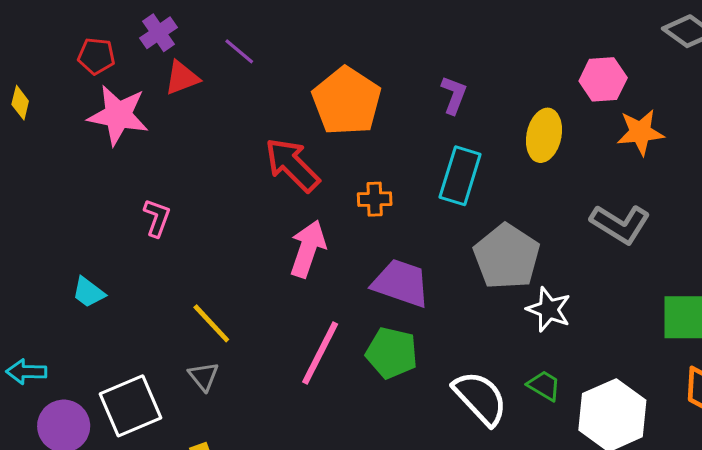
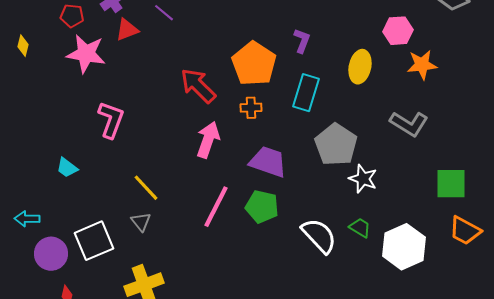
orange pentagon: (347, 101) -> (254, 64), moved
pink L-shape: (157, 218) -> (111, 120), size x1.5

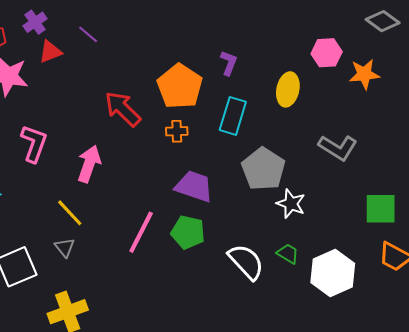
orange star: (422, 65) -> (364, 74), moved
pink arrow: (208, 140) -> (89, 164), moved

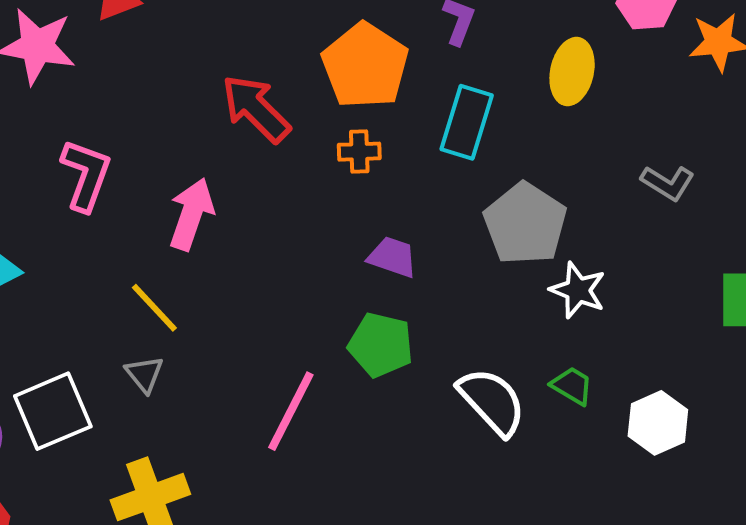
gray L-shape: (338, 148) -> (668, 183), size x0.7
purple trapezoid: (194, 186) -> (392, 257), size x0.7
pink line: (141, 232) -> (291, 411), moved
white hexagon: (333, 273) -> (658, 423), size x0.7

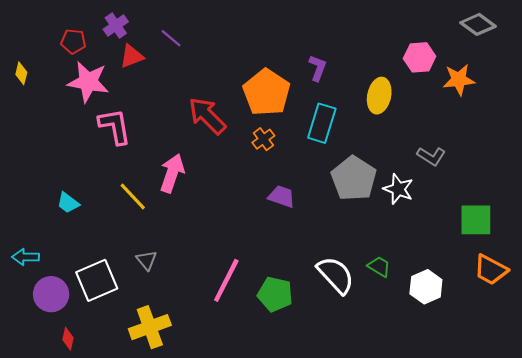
orange cross: (359, 152) -> (263, 139), turned -35
pink L-shape: (86, 175) -> (115, 126), moved, turned -30
white star: (578, 290) -> (398, 189), moved
yellow line: (154, 308) -> (133, 196), moved
green pentagon: (381, 345) -> (275, 294), moved

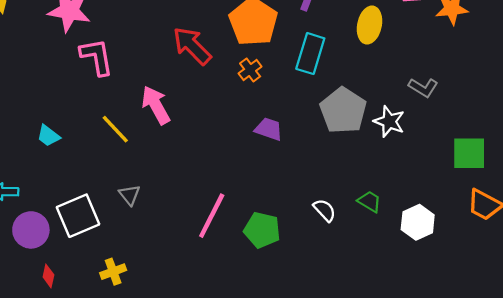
pink arrow: (172, 173) -> (156, 105), turned -48
white semicircle: (336, 275) -> (325, 210), size x0.6
yellow cross: (150, 327) -> (113, 272), moved, size x0.6

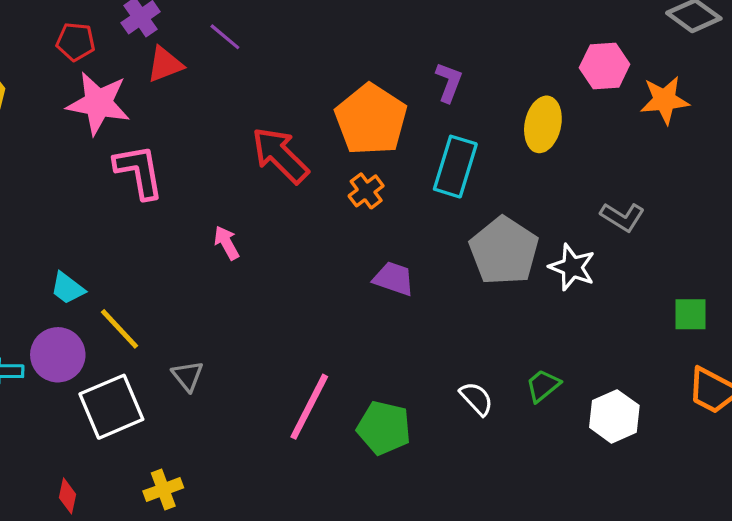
pink arrow: (156, 105) -> (227, 243), size x0.6
yellow line: (115, 129) -> (119, 329), moved
green square: (469, 153) -> (691, 314), size x0.7
green trapezoid: (369, 201) -> (543, 386), turned -70
purple circle: (31, 230) -> (58, 355), moved

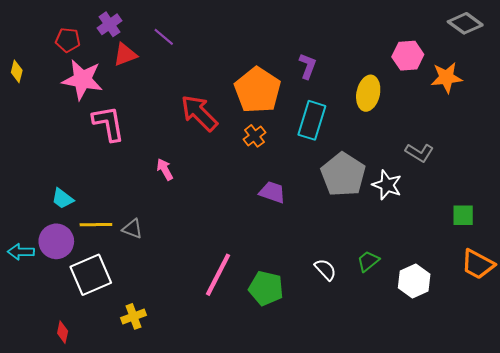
yellow line: (119, 329) -> (96, 225), turned -48
gray triangle: (188, 376) -> (132, 229), moved, turned -30
yellow cross: (163, 489) -> (133, 316), moved

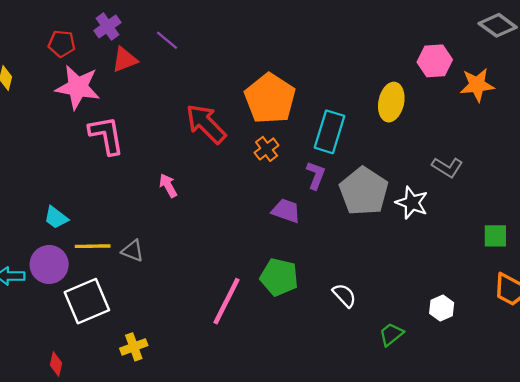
purple L-shape: (308, 66) -> (316, 175), moved
green trapezoid: (368, 261) -> (391, 334), moved
white hexagon: (414, 281) -> (442, 308), size x0.7
green pentagon: (266, 288) -> (279, 277), moved

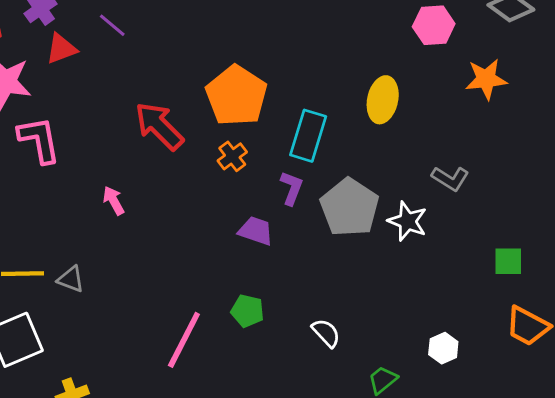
pink hexagon: (435, 61) -> (434, 25), moved
green pentagon: (279, 277) -> (247, 311), size x0.7

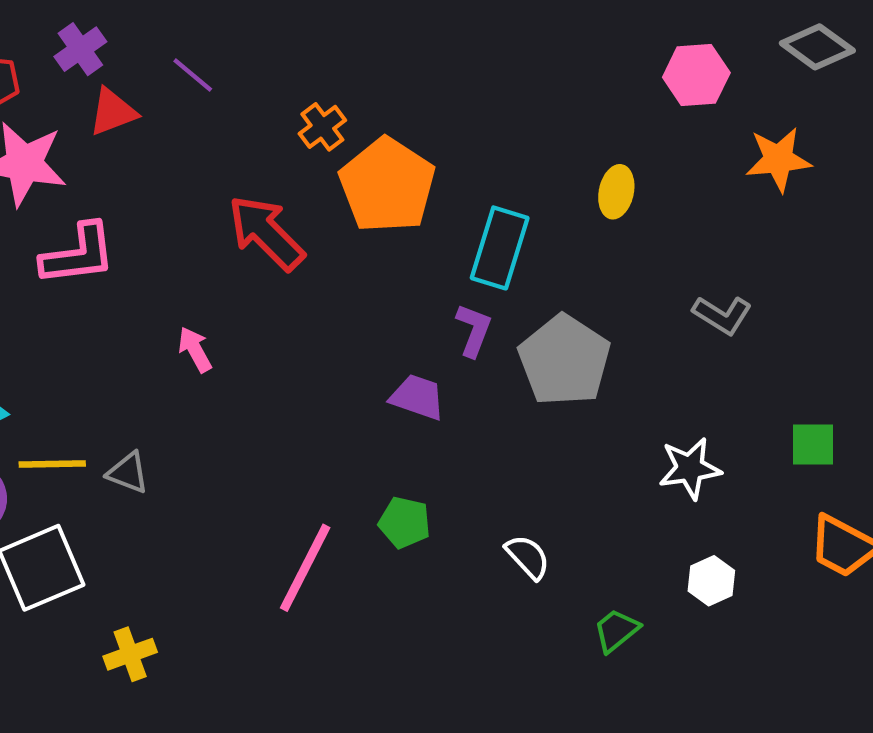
yellow ellipse: (383, 100) -> (616, 192), size x0.7
pink L-shape: (39, 140) -> (78, 254), turned 93
orange cross: (232, 156) -> (322, 127), moved
white star: (407, 221) -> (690, 468), moved, turned -30

